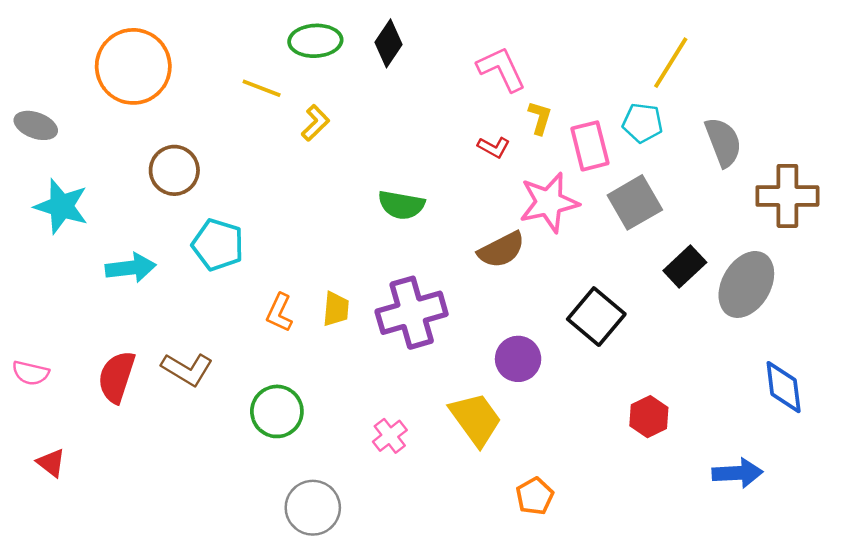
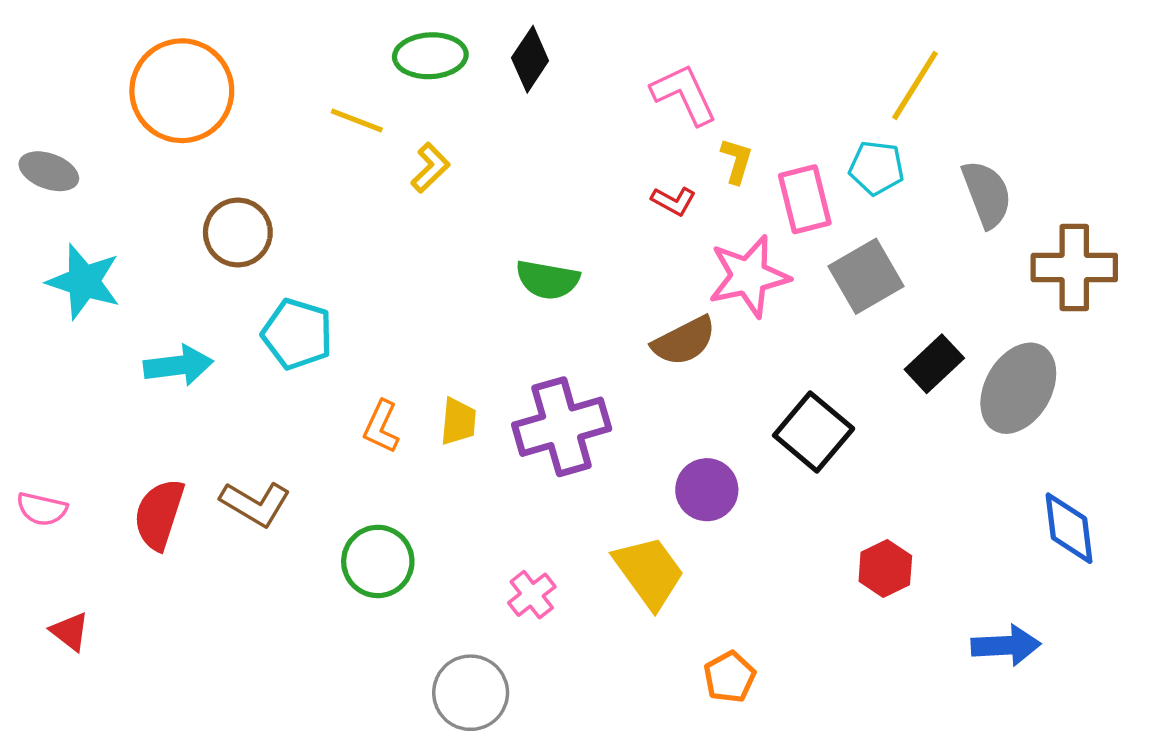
gray circle: (313, 508) -> (471, 693), moved

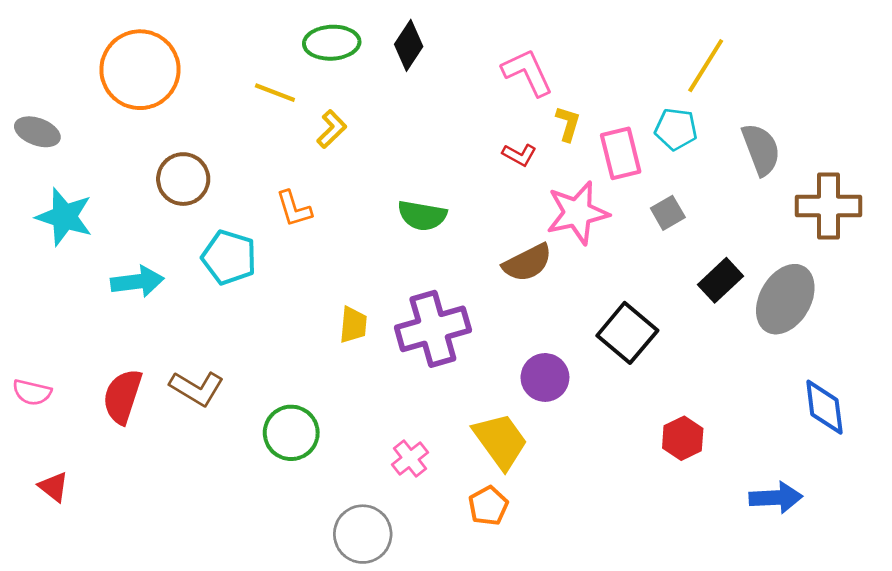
gray square: (866, 276) -> (668, 213), size x0.6
orange L-shape: (381, 427) -> (294, 209), moved, turned -42
orange pentagon: (730, 677) -> (488, 506), moved

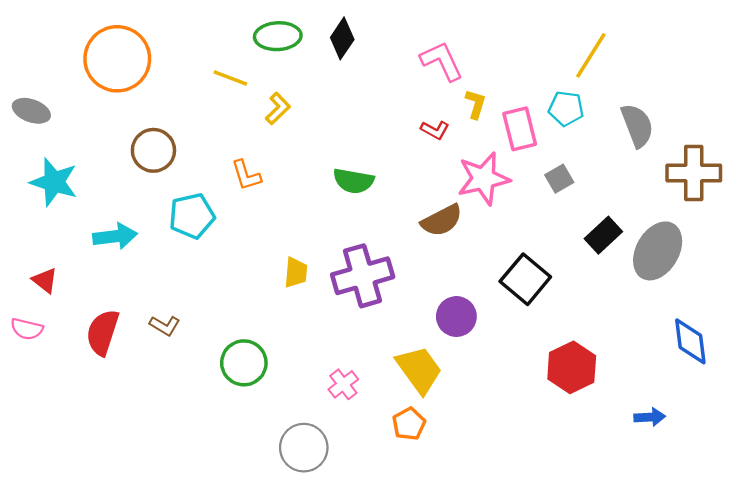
cyan pentagon: (229, 257) -> (192, 216), turned -30
brown L-shape: (197, 388) -> (165, 326), size x0.7
red hexagon: (683, 438) -> (572, 367), size x1.4
red triangle: (54, 487) -> (45, 280), moved
blue arrow: (776, 498) -> (650, 417), size x0.7

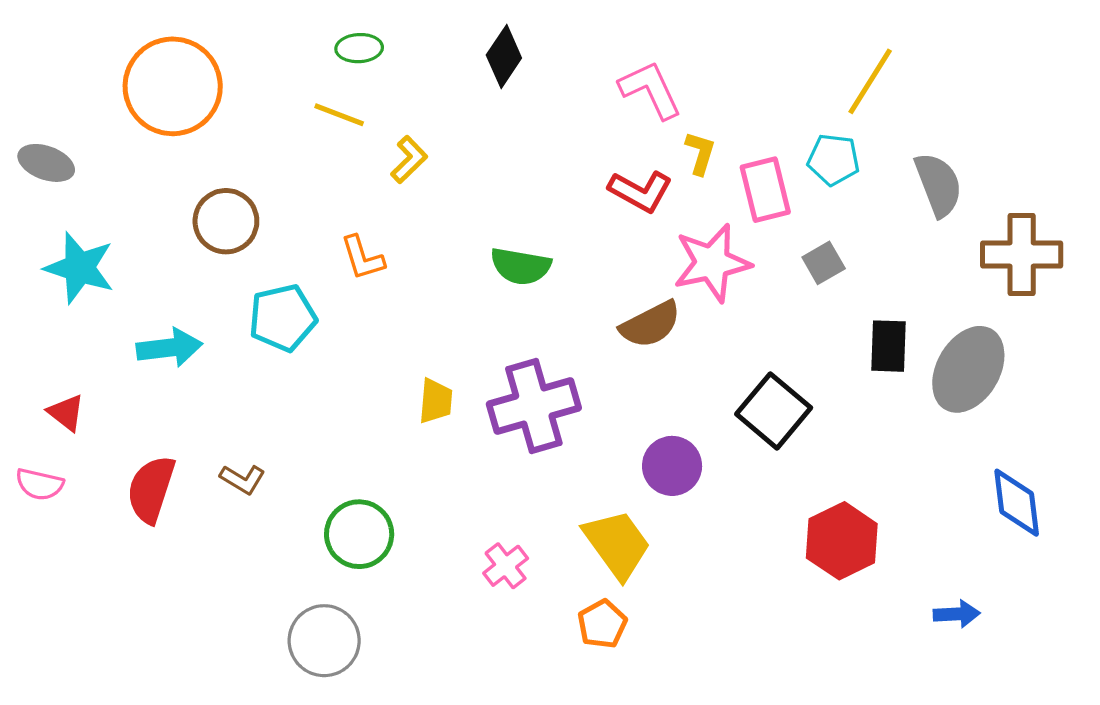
green ellipse: (278, 36) -> (359, 48), moved, size x0.7
red L-shape: (435, 130) -> (640, 191), size x1.5
black rectangle: (603, 235) -> (888, 346), turned -45
gray circle: (304, 448) -> (324, 641), moved

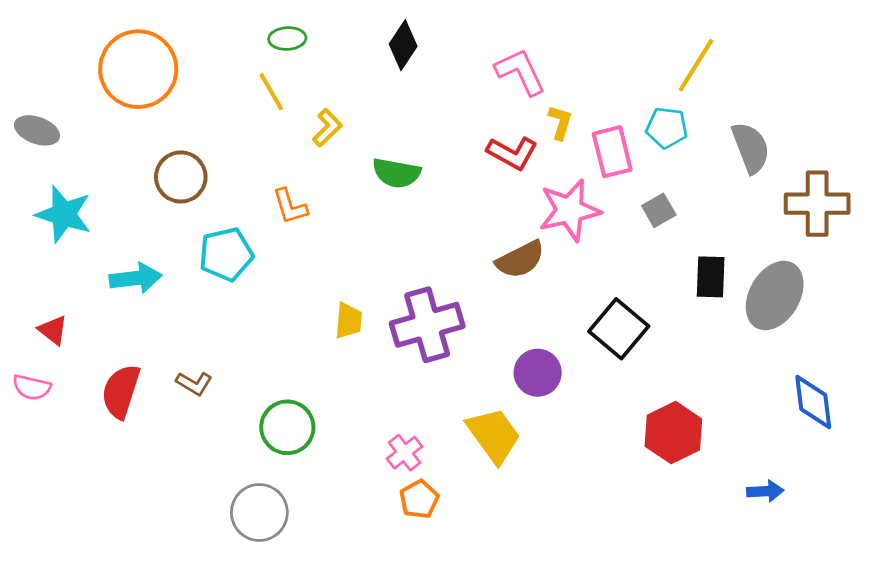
yellow line: (339, 115) -> (271, 92), turned 39
green semicircle: (521, 266) -> (396, 173), moved
orange pentagon: (602, 624) -> (419, 499), moved

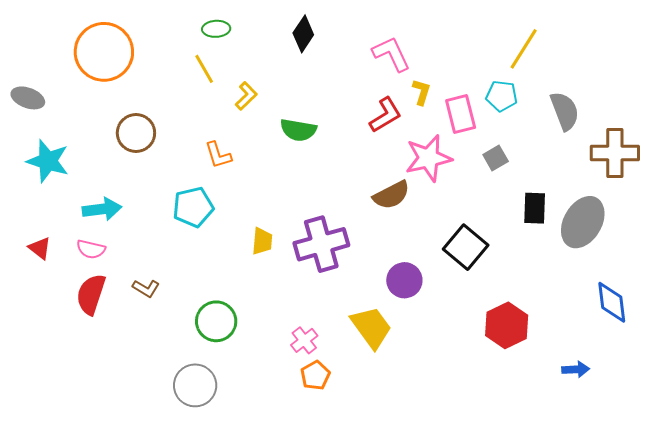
red L-shape: (512, 153) -> (385, 115), turned -60
cyan pentagon: (226, 254) -> (193, 207), moved
pink semicircle: (32, 387) -> (91, 249), moved

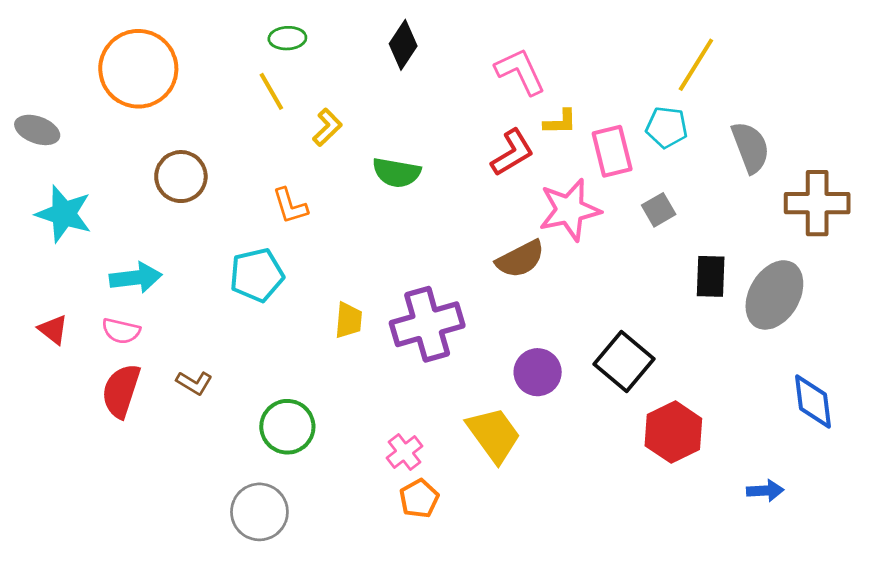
yellow L-shape: (421, 92) -> (560, 122), turned 72
black square: (466, 247) -> (624, 362), moved

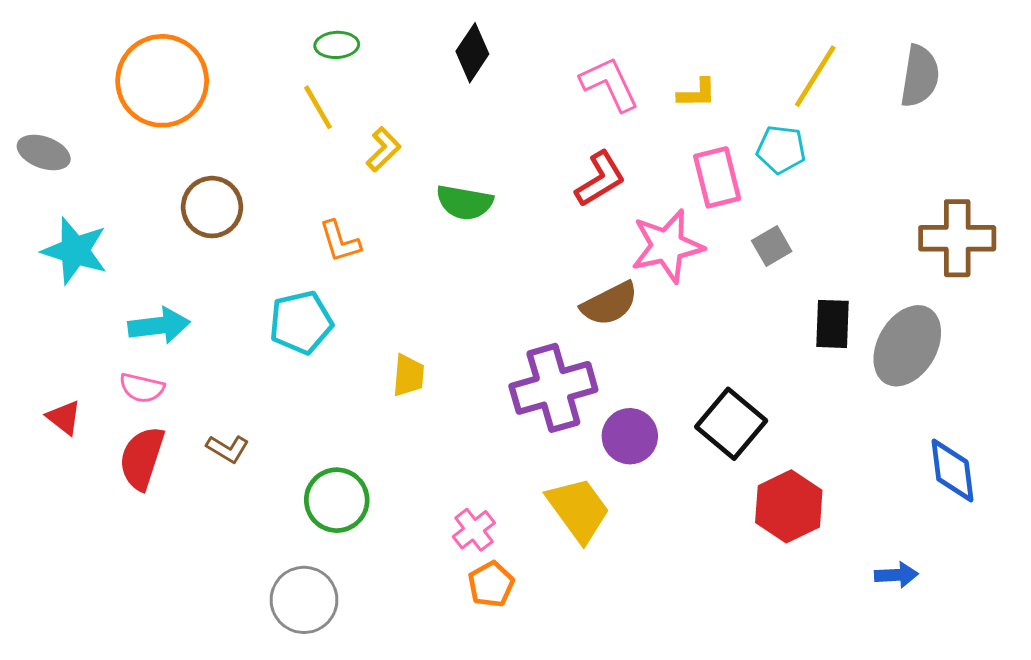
yellow L-shape: (560, 122) -> (697, 93), moved
gray semicircle: (751, 147) -> (920, 76), moved, turned 30
purple cross: (427, 324) -> (553, 388), moved
red triangle: (53, 330) -> (64, 418), moved

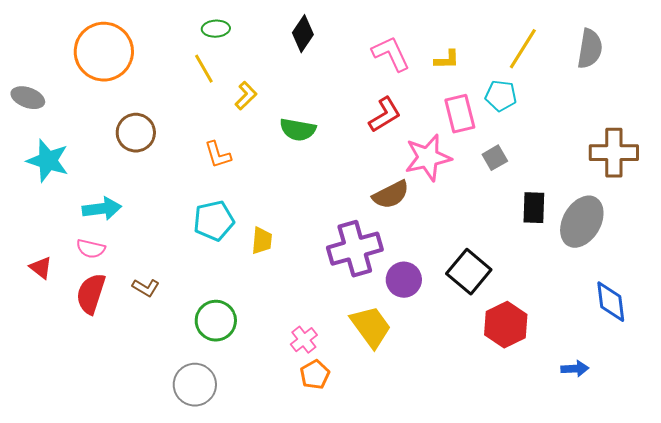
cyan pentagon: (301, 322) -> (214, 221), moved

